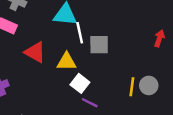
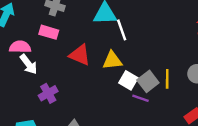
gray square: (99, 45) -> (148, 81), moved, turned -30
yellow line: (132, 87) -> (167, 79), moved

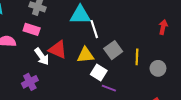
white arrow: (28, 64) -> (42, 57), moved
yellow line: (167, 79) -> (137, 57), moved
gray square: (148, 81) -> (113, 50), moved

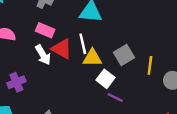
pink rectangle: (32, 29) -> (45, 30), moved
white line: (94, 29) -> (83, 44), moved
purple cross: (30, 82) -> (16, 82), moved

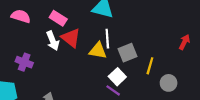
white line: (83, 44) -> (107, 39), moved
white square: (106, 79) -> (117, 77), moved
purple cross: (16, 82) -> (24, 62), turned 35

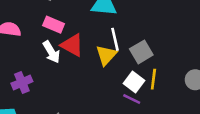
yellow triangle: (98, 51) -> (106, 55), turned -48
purple cross: (24, 62) -> (22, 82), turned -35
yellow line: (150, 66) -> (153, 79), moved

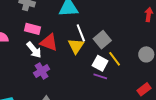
yellow line: (153, 79) -> (115, 59), turned -35
purple cross: (22, 82) -> (42, 71), moved

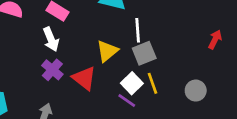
white line: (81, 33) -> (138, 30), moved
red triangle: (49, 42) -> (84, 78), moved
purple cross: (42, 71) -> (52, 70), turned -35

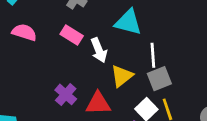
white arrow: (51, 39) -> (99, 50), moved
red triangle: (84, 78) -> (98, 103), turned -40

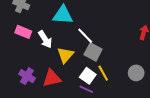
white line: (153, 55) -> (85, 36), turned -30
gray square: (159, 79) -> (93, 52), turned -30

